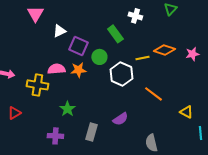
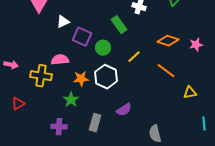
yellow line: (142, 58) -> (134, 57), moved, turned -32
orange star: (78, 70) -> (81, 79), moved
white hexagon: (121, 74) -> (106, 77), moved
orange line: (153, 94) -> (166, 71), moved
yellow triangle: (186, 112) -> (190, 93), moved, turned -40

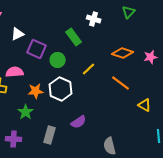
yellow triangle: (190, 93) -> (145, 105), turned 40

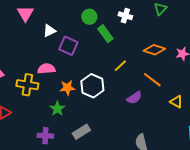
green circle: (58, 60) -> (89, 17), moved
purple semicircle: (79, 122) -> (134, 98), moved
gray rectangle: (50, 135) -> (81, 132), turned 42

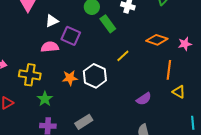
pink semicircle: (46, 69) -> (50, 47), moved
orange line: (152, 80) -> (169, 70), moved, turned 60
purple semicircle: (134, 98) -> (144, 99), moved
green star: (57, 109) -> (45, 99), moved

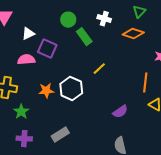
orange diamond: (157, 40) -> (133, 34), moved

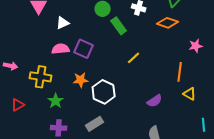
purple square: (47, 49) -> (84, 49), moved
white hexagon: (71, 89) -> (104, 92), moved

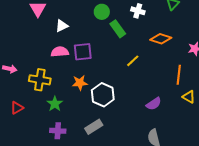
orange diamond: (168, 23) -> (161, 39), moved
purple square: (84, 49) -> (83, 52), turned -30

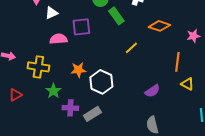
white triangle: (62, 26) -> (51, 13), moved
purple square: (83, 52) -> (81, 27), moved
purple cross: (58, 131) -> (70, 108), moved

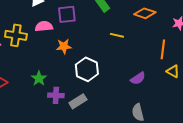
yellow line: (131, 48) -> (117, 35), turned 56
yellow cross: (38, 67) -> (16, 35), moved
orange star: (78, 70) -> (64, 46), moved

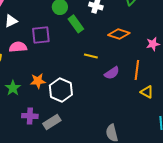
orange star: (64, 46) -> (38, 81), moved
green star: (39, 78) -> (13, 88), moved
purple semicircle: (138, 78) -> (112, 73), moved

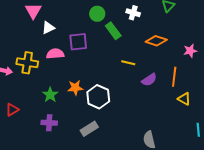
purple cross: (30, 116) -> (49, 123), moved

